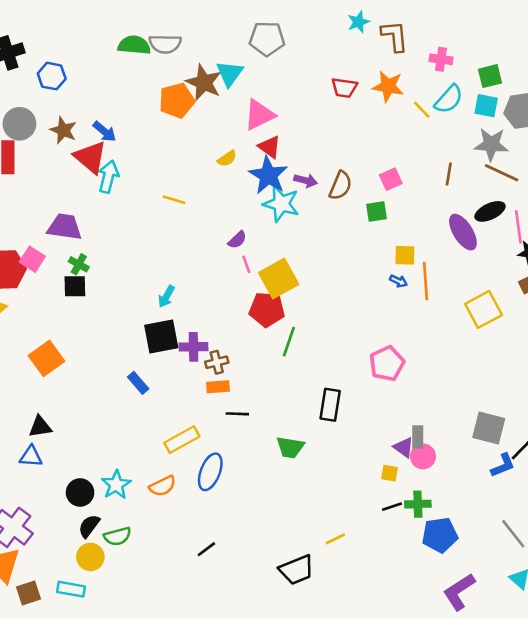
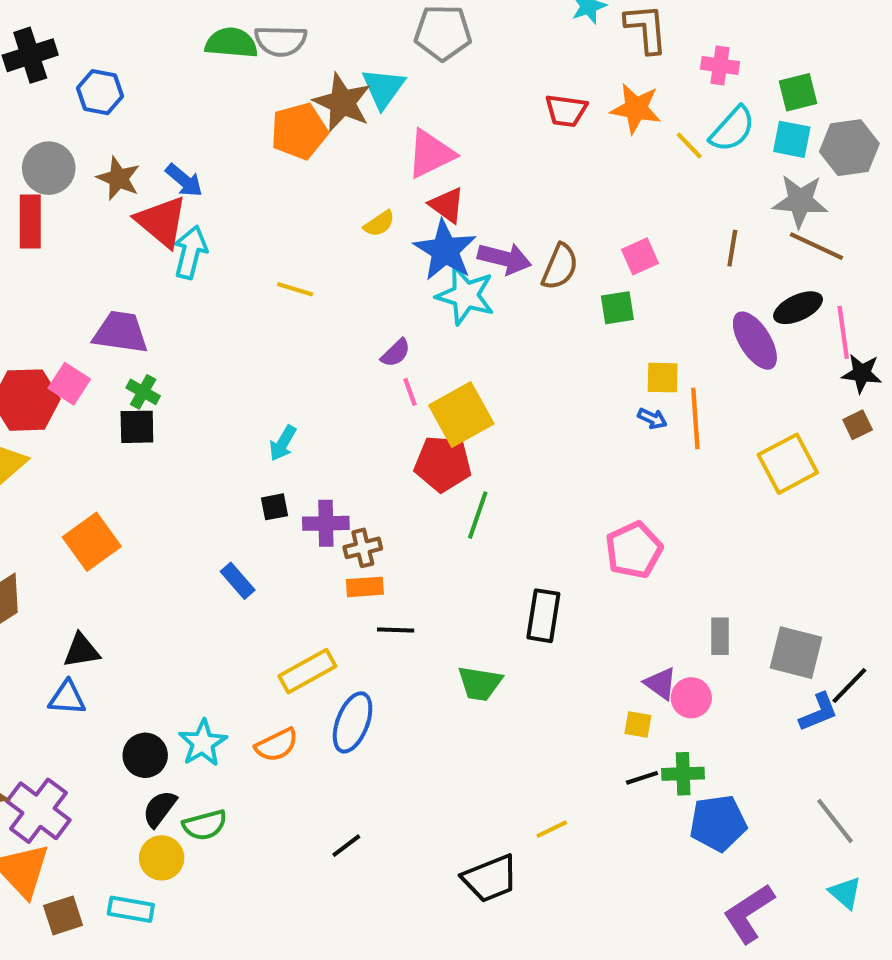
purple arrow: (306, 180) -> (504, 258), size x1.4
black square: (161, 336) -> (275, 507), size x0.5
gray rectangle: (418, 437) -> (720, 636), moved

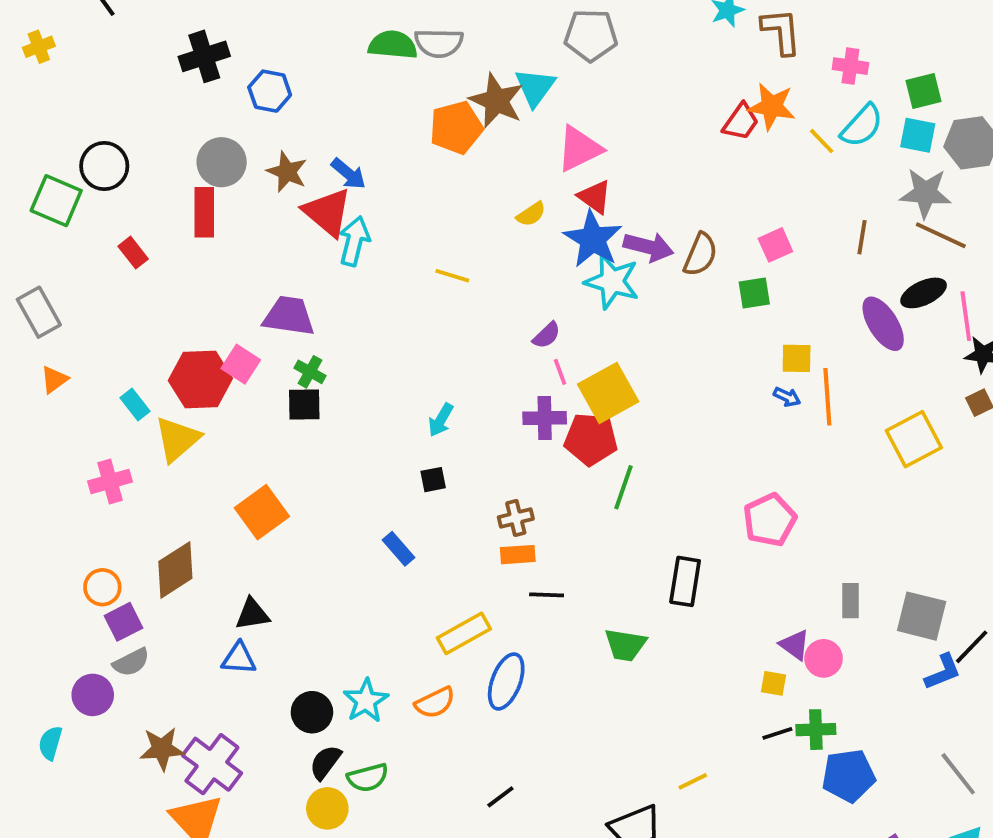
red trapezoid: (566, 111) -> (741, 122), moved, turned -63
purple cross: (326, 523) -> (545, 418), moved

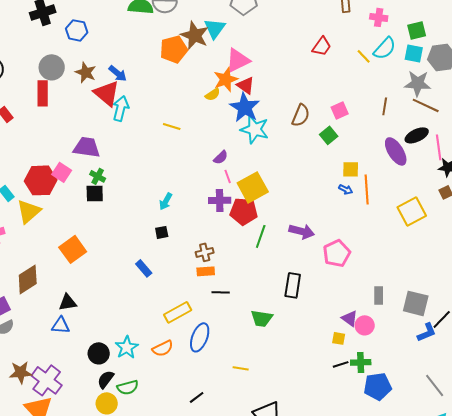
orange star: (772, 106) -> (226, 79), moved, turned -30
purple arrow: (649, 247) -> (302, 231), moved
green square: (754, 293) -> (329, 135), turned -30
yellow line: (693, 781) -> (241, 368), moved, turned 35

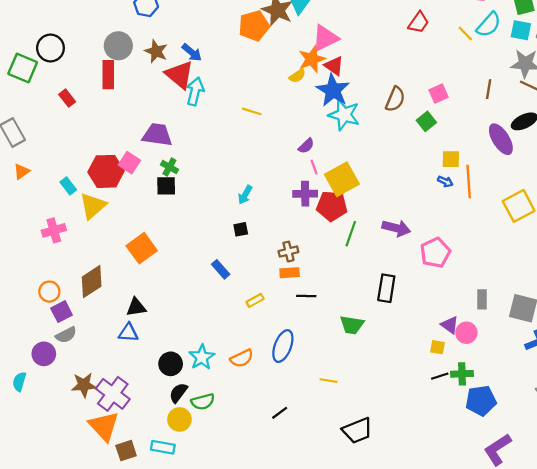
yellow rectangle: (178, 312) -> (255, 300), moved, size x0.6

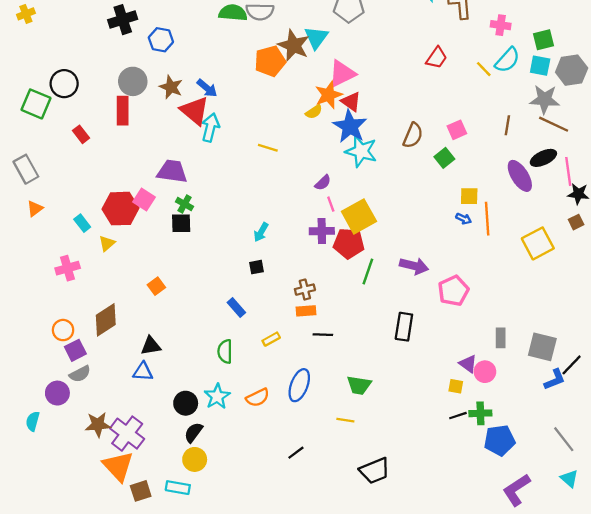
yellow triangle: (93, 206) -> (107, 243), size x0.6
orange square: (142, 248) -> (156, 286), size x0.6
green trapezoid: (352, 325) -> (359, 385), moved
green semicircle: (203, 402) -> (225, 351), moved, turned 105

